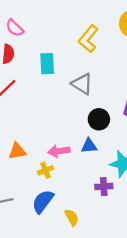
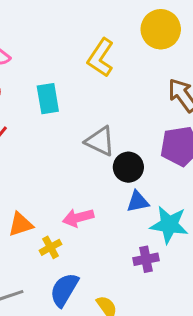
gray triangle: (82, 84) -> (100, 141), moved
blue triangle: (89, 146) -> (138, 202), moved
yellow cross: (46, 170) -> (51, 247), moved

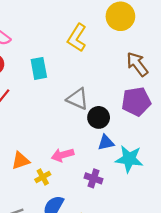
purple cross: (146, 259) -> (94, 178), moved, turned 30

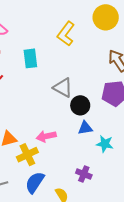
cyan star: (129, 159) -> (105, 144), size x0.7
yellow cross: (43, 177) -> (27, 155), size x1.5
purple cross: (94, 178) -> (84, 174), moved

